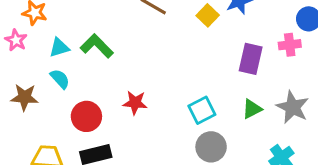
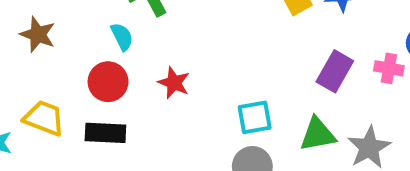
cyan semicircle: (60, 79) -> (122, 37), moved
green triangle: (252, 109) -> (318, 134), size x1.4

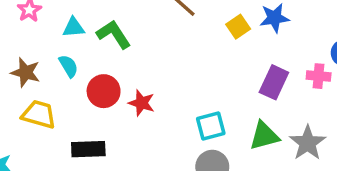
cyan semicircle: (122, 37) -> (68, 66), moved
red circle: (108, 82) -> (104, 91), moved
yellow trapezoid: (44, 118) -> (39, 114), moved

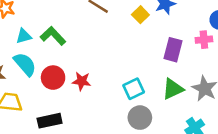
cyan semicircle: (68, 66) -> (25, 64), size x1.5

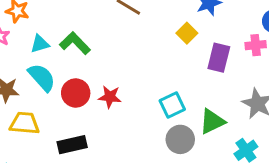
yellow square: (140, 15) -> (187, 33), moved
green triangle: (173, 89) -> (212, 121), moved

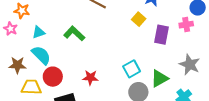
green L-shape: (75, 43) -> (74, 34), moved
red circle: (76, 93) -> (53, 77), moved
red star: (110, 97) -> (90, 78), moved

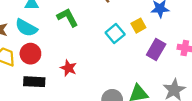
cyan semicircle: (41, 55) -> (26, 28), turned 145
cyan square: (132, 69) -> (115, 34), moved, turned -30

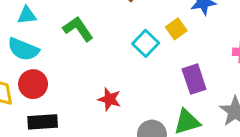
purple rectangle: (156, 50) -> (194, 79), moved, turned -42
red star: (68, 68) -> (109, 99), moved

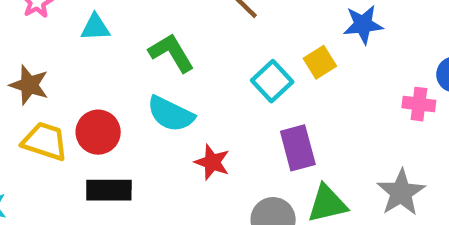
cyan semicircle: (23, 49) -> (171, 114), moved
purple rectangle: (194, 79) -> (298, 148), moved

